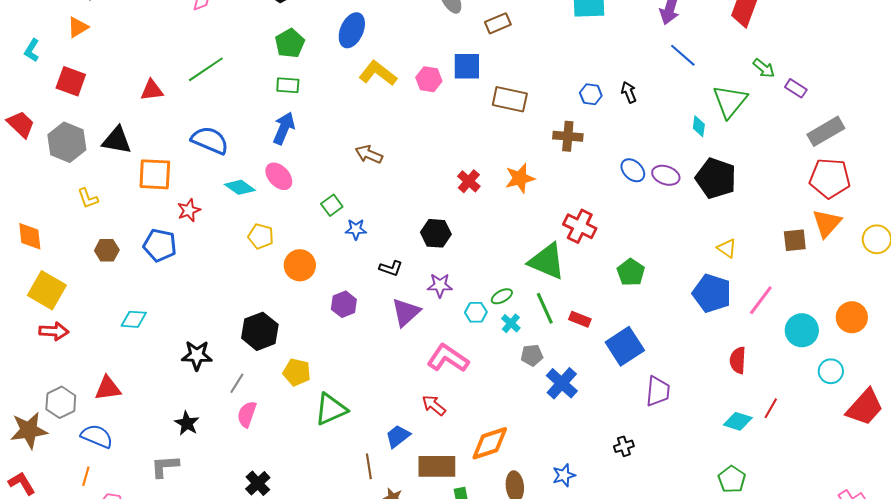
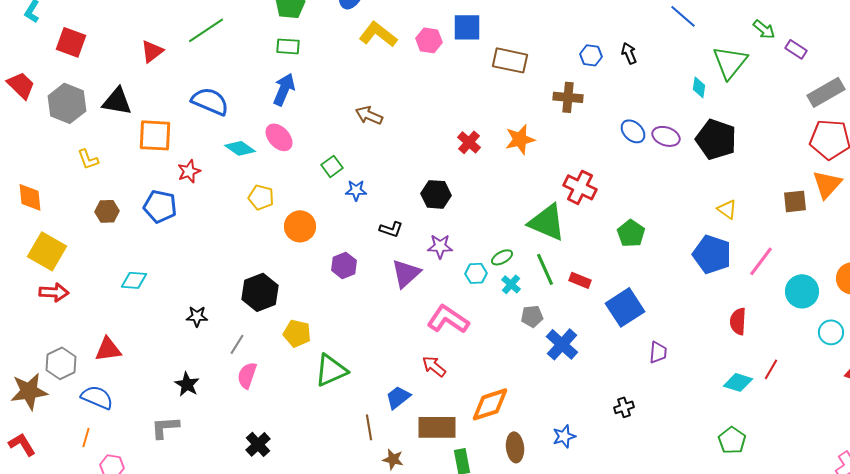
red triangle: (152, 90) -> (152, 51), turned -30
black star: (197, 355) -> (197, 316), size x0.7
purple trapezoid: (658, 391) -> (658, 352), size x0.7

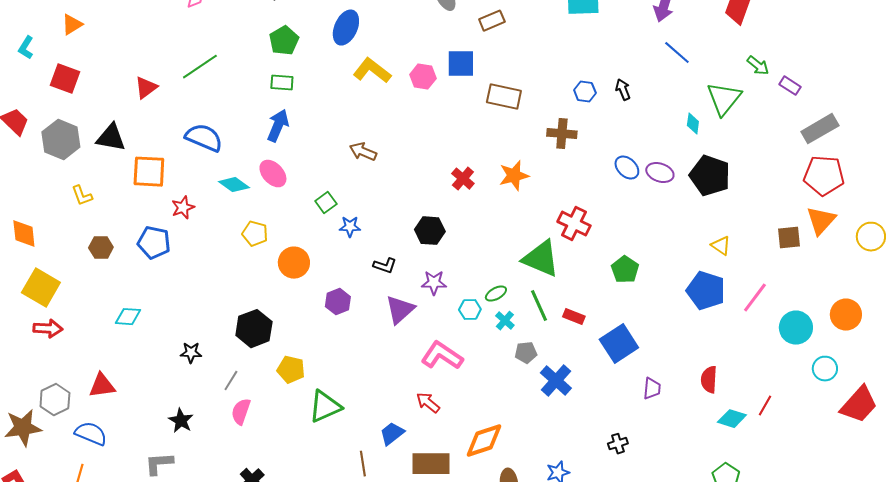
red semicircle: (738, 321) -> (709, 380), moved

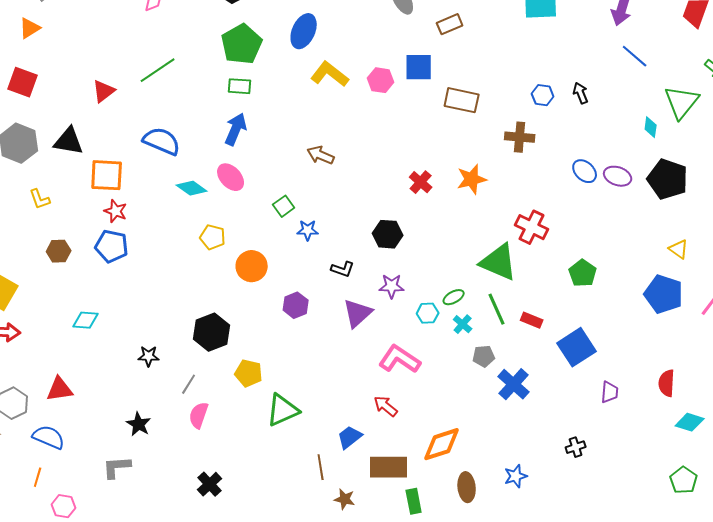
green pentagon: (284, 41) -> (242, 44), size x1.4
red star: (183, 208) -> (116, 211), moved, turned -30

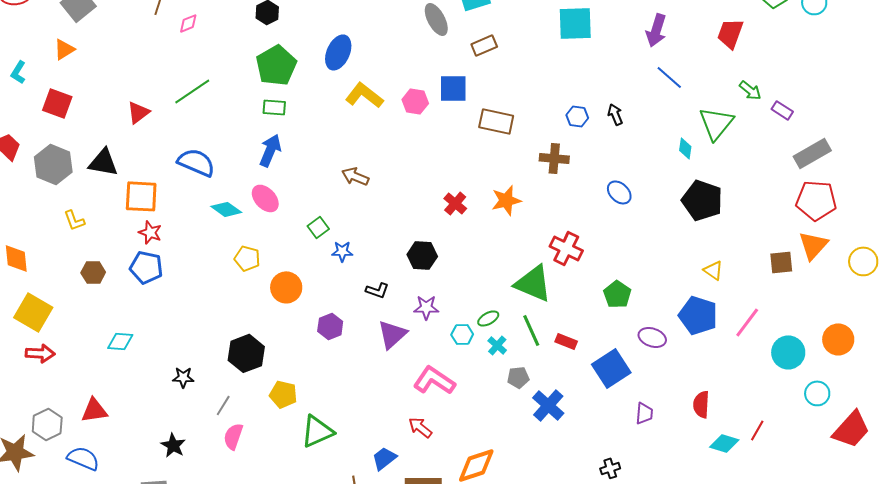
purple ellipse: (618, 176) -> (652, 337), moved

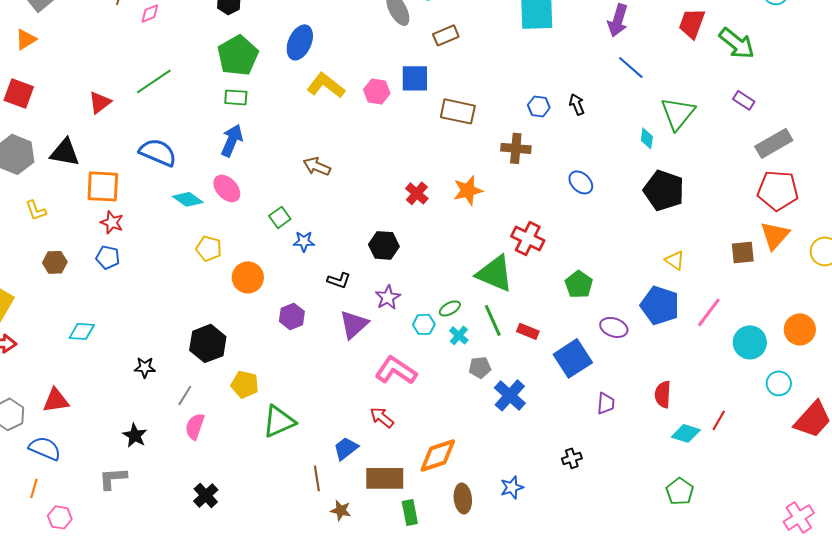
green arrow: (750, 90) -> (737, 43), moved, size x1.6
blue pentagon: (146, 267) -> (108, 257), size x0.7
purple star: (426, 307) -> (388, 297), turned -30

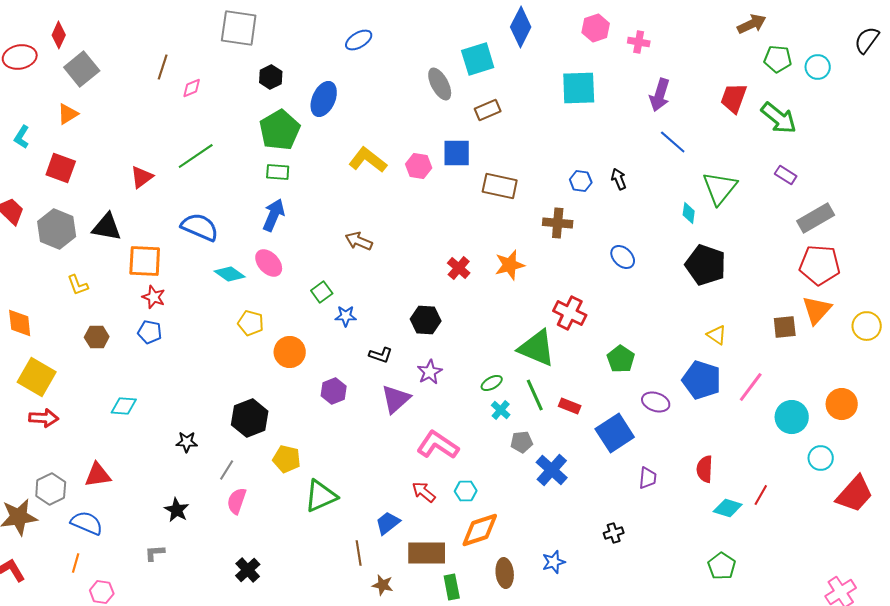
blue ellipse: (300, 42) -> (324, 99), moved
cyan hexagon: (424, 324) -> (466, 491), moved
gray L-shape: (113, 478) -> (155, 553), size x0.7

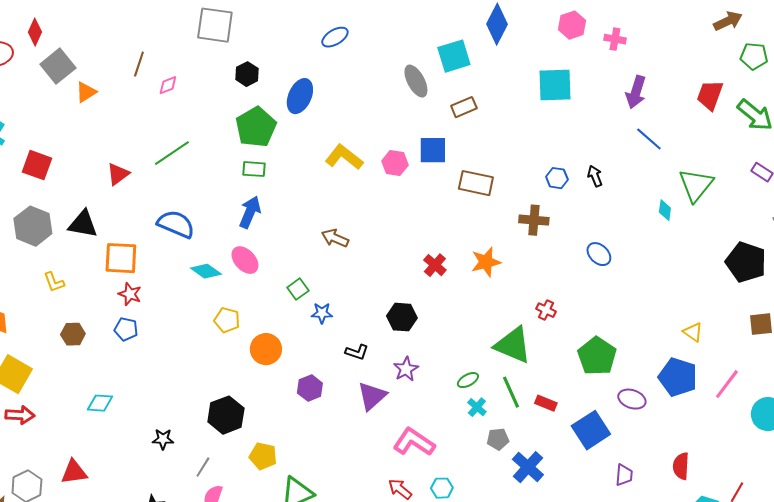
orange triangle: (68, 114) -> (86, 92), moved
black pentagon: (706, 265) -> (746, 262), moved
red cross: (570, 313) -> (546, 310), size x0.6
green pentagon: (621, 359) -> (597, 356), size x1.4

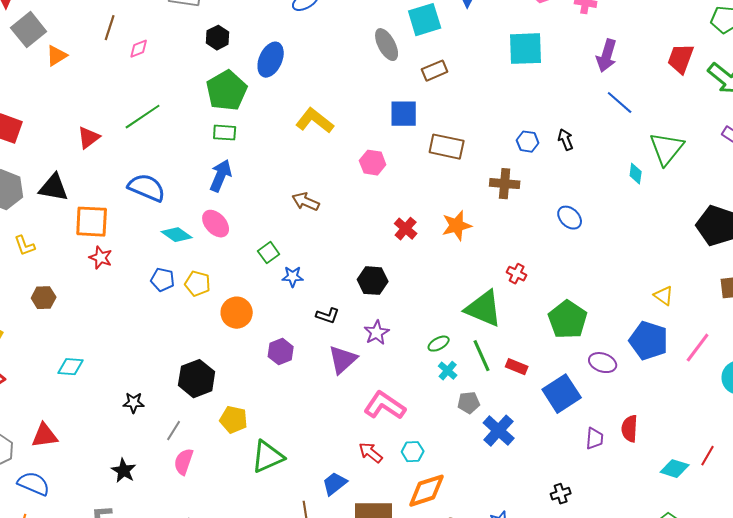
pink hexagon: (395, 163) -> (373, 163), moved
blue pentagon: (126, 329) -> (163, 280), moved
red semicircle: (681, 466) -> (630, 429), moved

